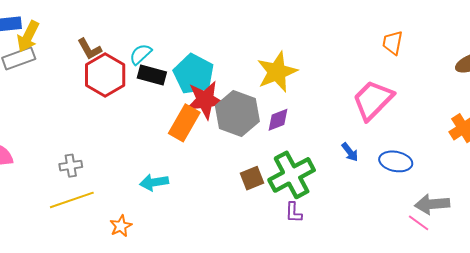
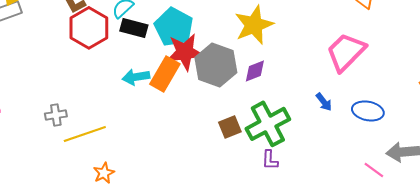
cyan arrow: (154, 182) -> (136, 77), moved
yellow line: (72, 200) -> (85, 134), moved
pink line: (419, 223) -> (374, 170), moved

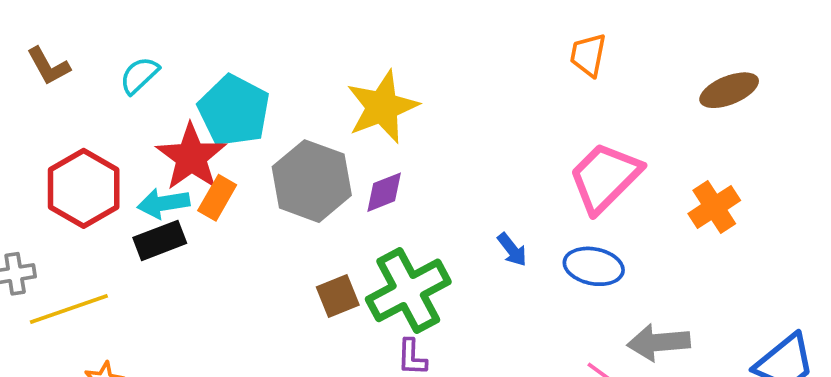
red hexagon: (89, 28) -> (84, 188), moved
black rectangle: (134, 28) -> (160, 240), moved, turned -36
red star: (185, 52) -> (191, 157), moved, turned -30
pink trapezoid: (346, 52) -> (605, 177), moved
orange rectangle: (165, 74) -> (217, 198), size x0.7

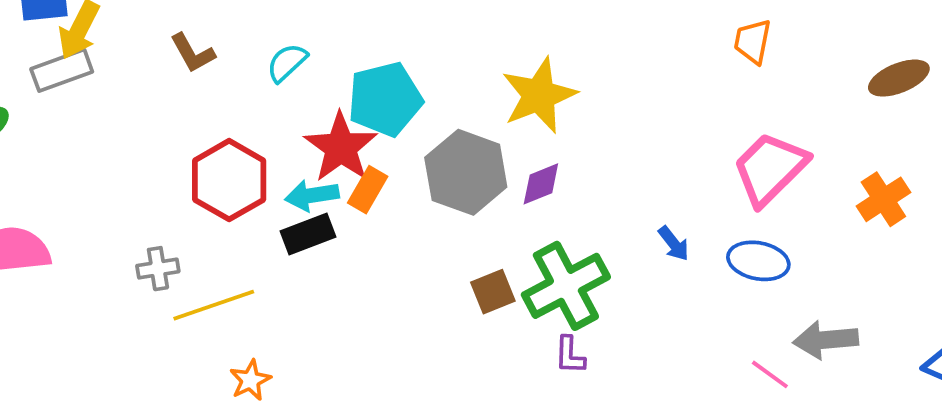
cyan pentagon: (234, 111) -> (385, 99), turned 30

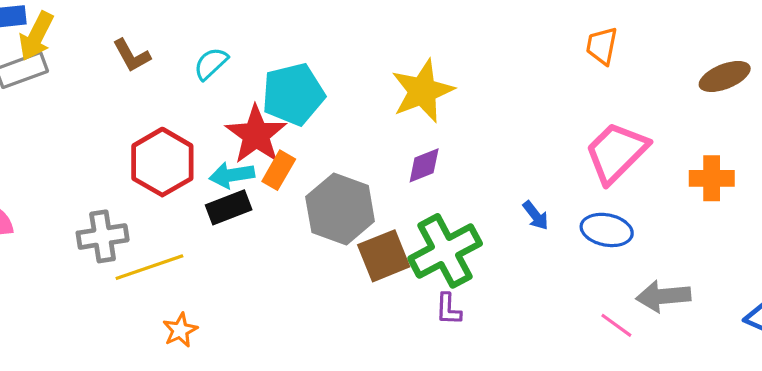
gray hexagon: (466, 172) -> (340, 209), moved
orange cross: (883, 199) -> (712, 178), turned 33
gray cross: (158, 269) -> (103, 236), size x1.4
brown square: (493, 292) -> (384, 256), size x1.4

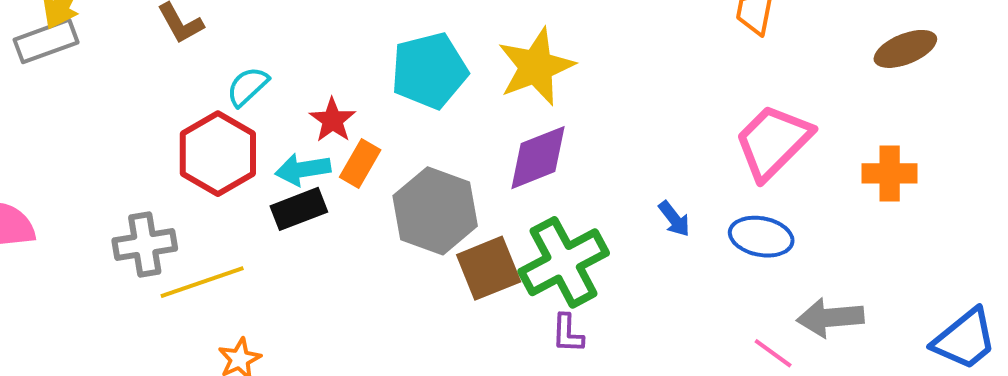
cyan semicircle: (211, 64) -> (248, 86), moved
cyan pentagon: (293, 94) -> (429, 71), moved
red star: (256, 135) -> (332, 120), size x0.6
purple diamond: (424, 165) -> (538, 158), size x1.5

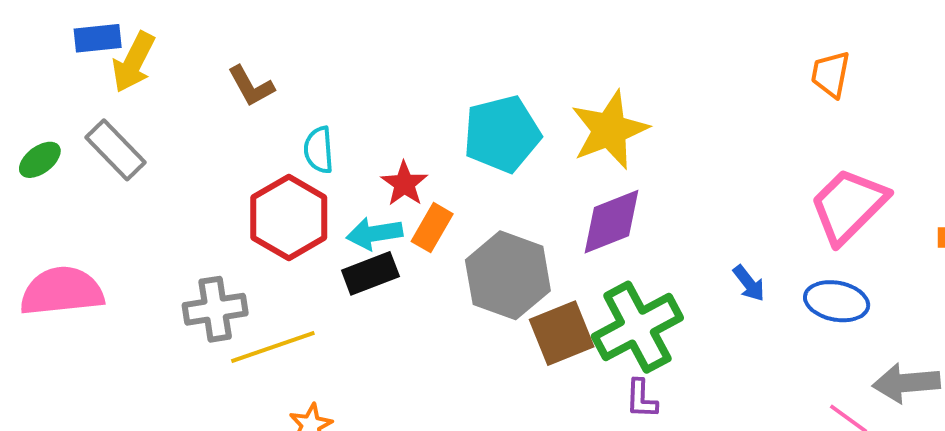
gray rectangle: (46, 41) -> (116, 150), moved, turned 66
cyan semicircle: (248, 86) -> (319, 150), turned -51

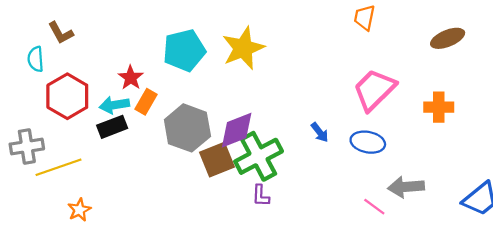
brown L-shape: (251, 86) -> (61, 33), moved
cyan semicircle: (319, 150) -> (36, 59), moved
purple diamond: (611, 222) -> (237, 130), moved

